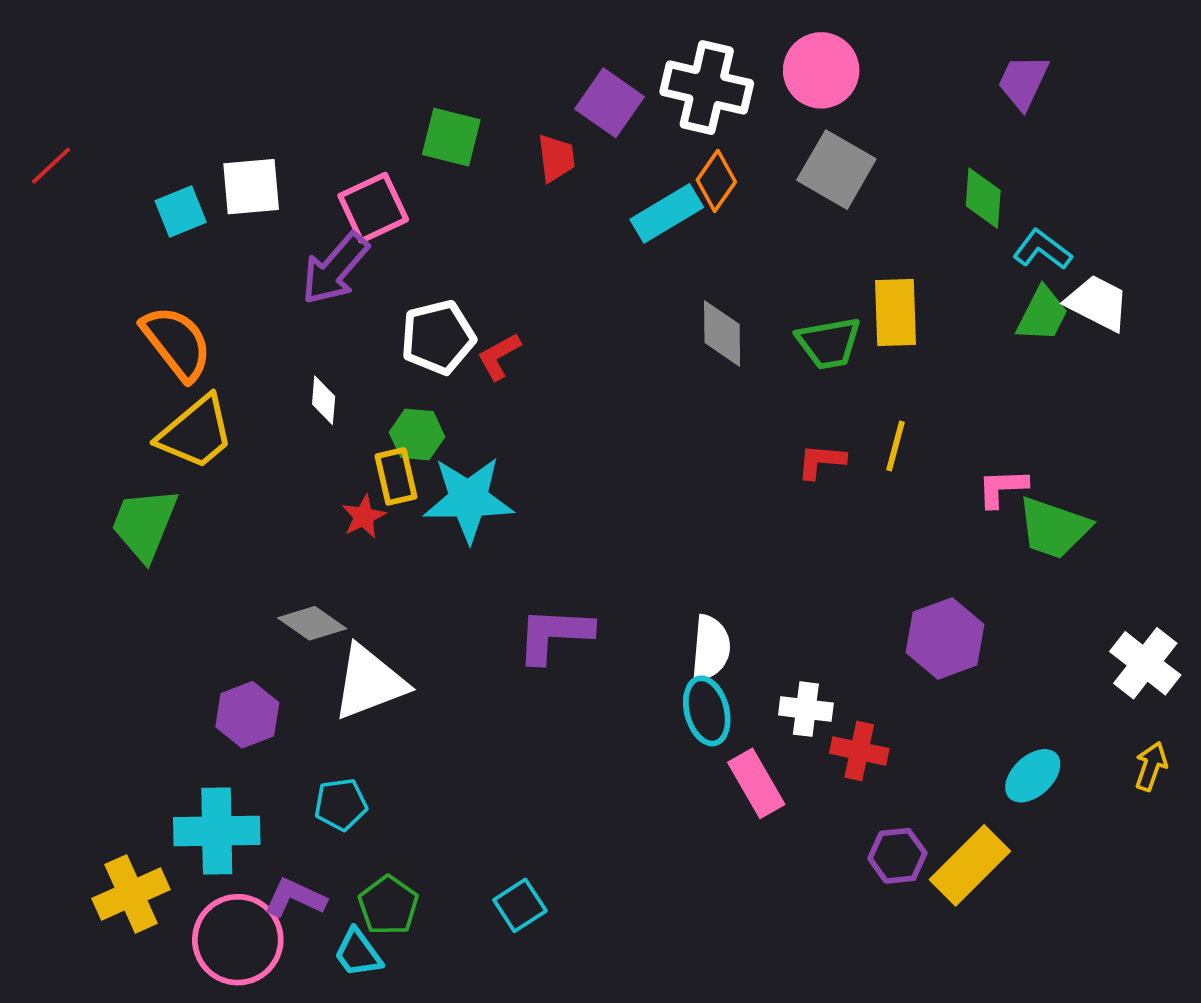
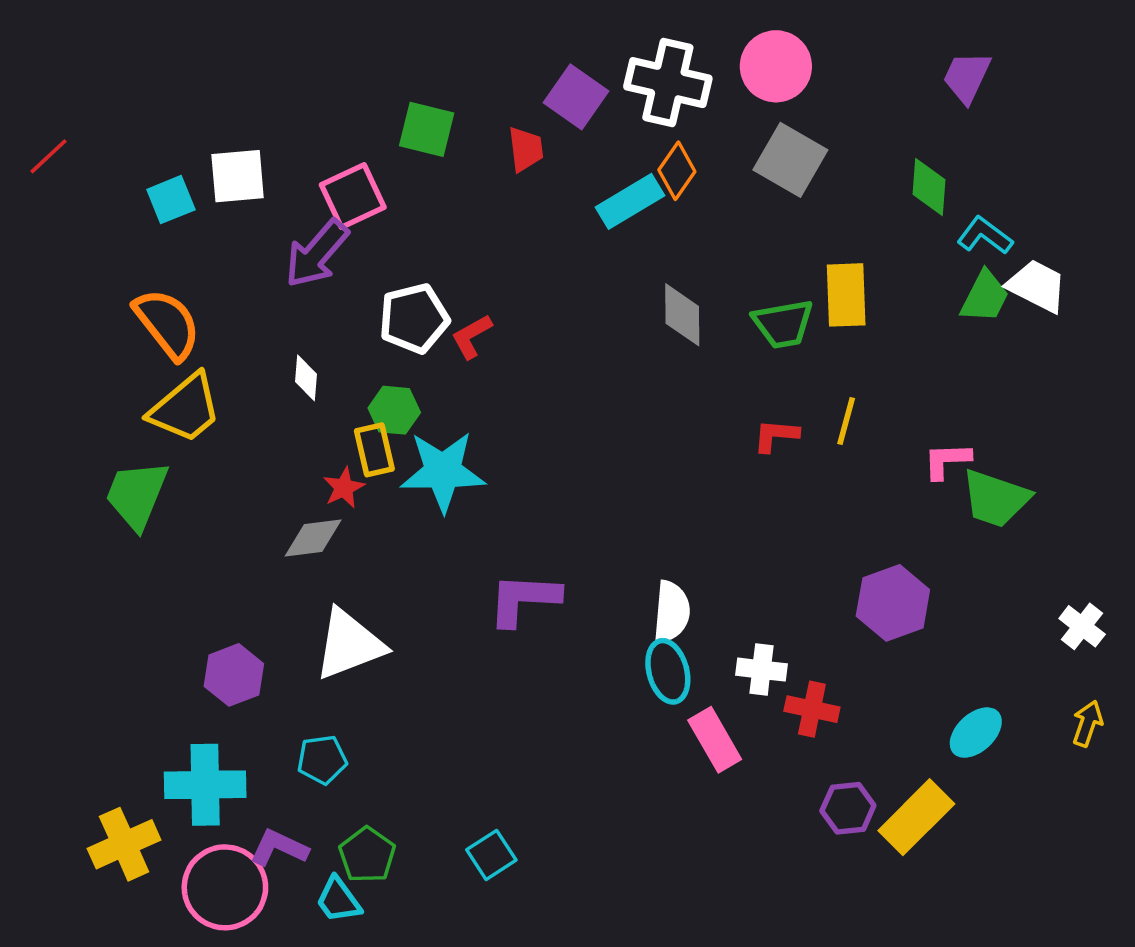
gray diamond: (312, 623) -> (313, 538), moved, turned -42
white cross: (1145, 663) -> (1082, 626), size x0.7

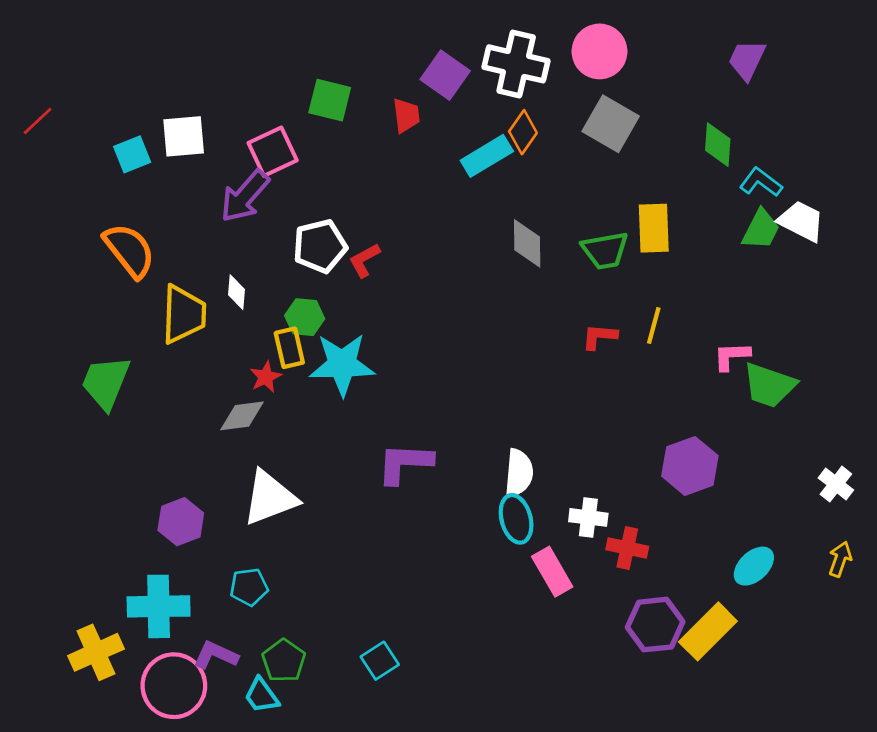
yellow trapezoid: (185, 408) -> (184, 314), moved, turned -48
purple hexagon: (848, 808) -> (655, 625), size x1.4

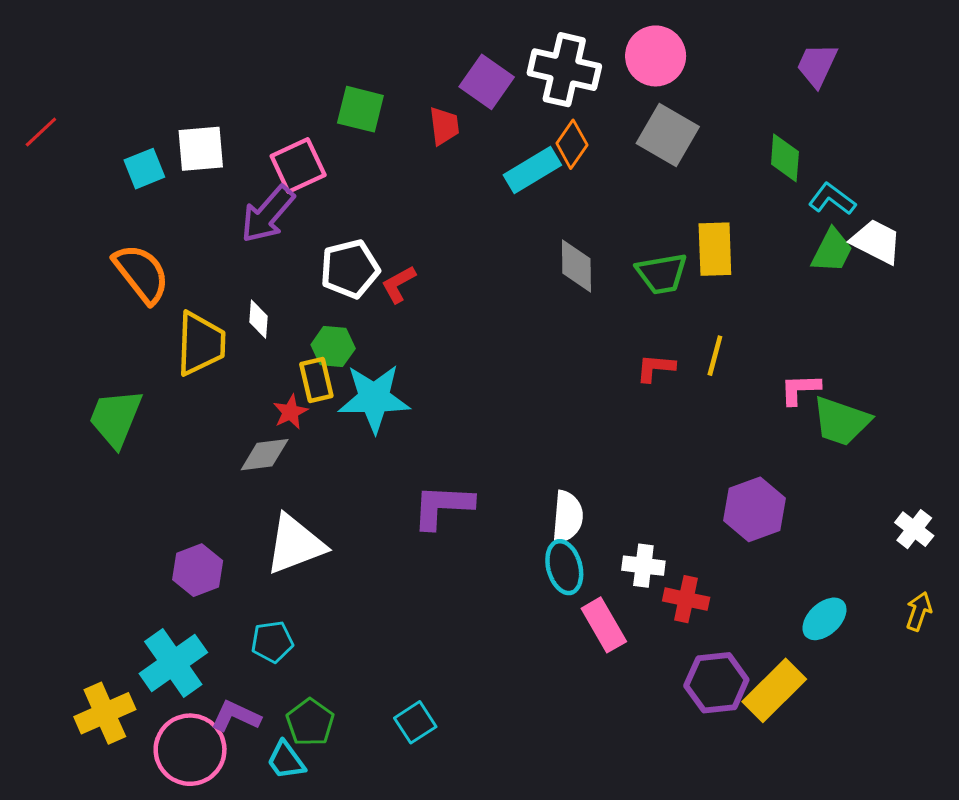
cyan cross: (159, 606) -> (173, 663), turned -34

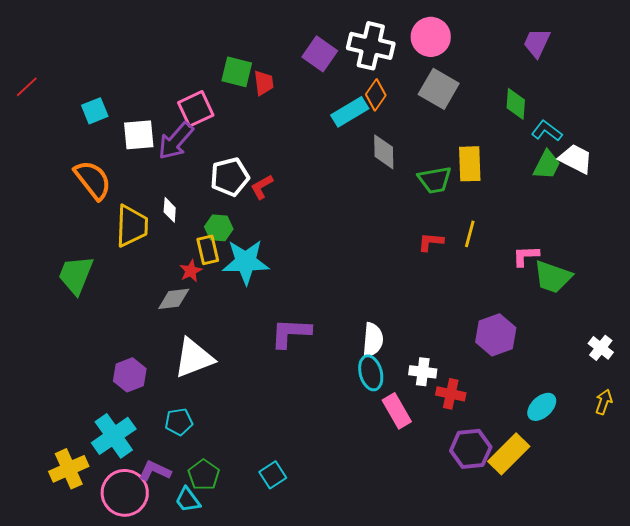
red trapezoid: (444, 126) -> (264, 83), moved
white square: (201, 149) -> (139, 135), moved
gray diamond: (576, 266) -> (384, 152), moved

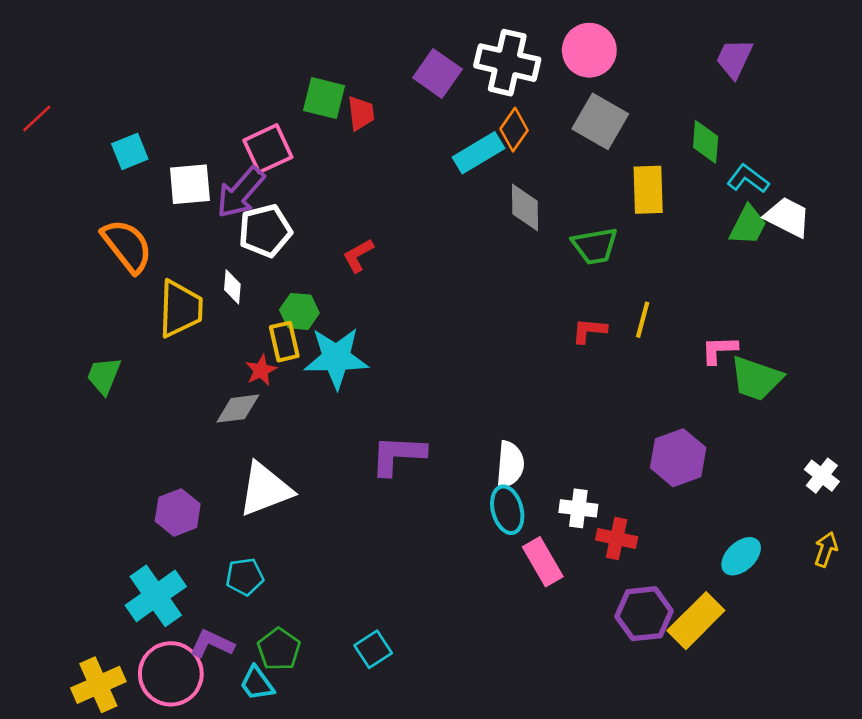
yellow rectangle: (470, 164) -> (648, 190), moved
white pentagon: (230, 177) -> (265, 231), moved
green trapezoid: (76, 275) -> (104, 376), size x0.7
yellow cross: (69, 469) -> (98, 685), moved

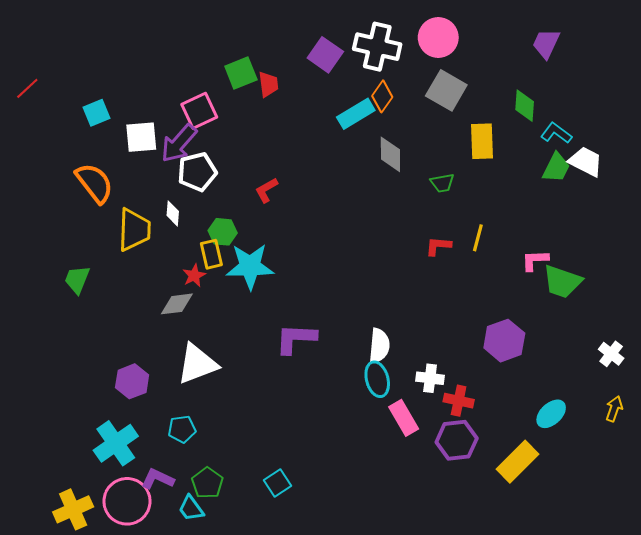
green square: (324, 98) -> (241, 73), turned -36
green trapezoid: (595, 246) -> (442, 183), size x0.7
purple hexagon: (644, 614) -> (457, 440), moved

